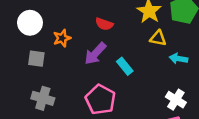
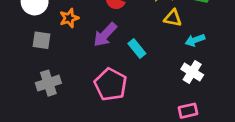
cyan arrow: (178, 59) -> (195, 40), turned -30
gray cross: (43, 98) -> (48, 83), turned -35
white cross: (176, 100) -> (192, 72), moved

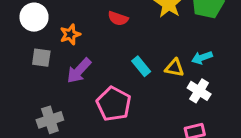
yellow triangle: (173, 18) -> (174, 68), moved
purple arrow: (105, 35) -> (79, 71), moved
gray cross: (48, 83) -> (50, 120), moved

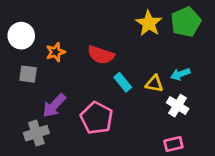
red semicircle: (118, 18) -> (101, 55), moved, size x1.4
purple arrow: (79, 71) -> (54, 106), moved

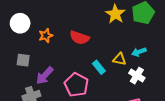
gray square: (28, 74) -> (23, 60), moved
cyan rectangle: (123, 82) -> (99, 67), moved

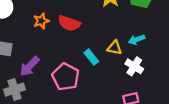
orange star: (46, 36) -> (41, 21), moved

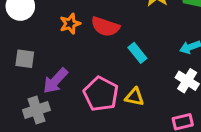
yellow triangle: (114, 48) -> (134, 97), moved
cyan rectangle: (91, 57) -> (137, 53), moved

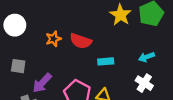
cyan rectangle: (137, 53) -> (106, 61), turned -56

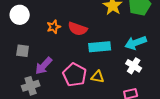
cyan arrow: (147, 57) -> (136, 43), size x1.5
cyan rectangle: (106, 61) -> (100, 47), size x1.5

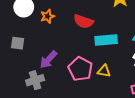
orange star: (54, 27) -> (47, 16), moved
gray square: (23, 51) -> (18, 43), moved

